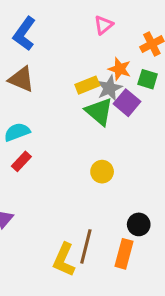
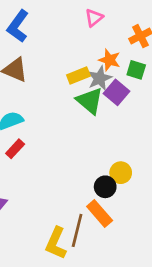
yellow circle: (102, 172) -> (121, 173), moved
black circle: (139, 224) -> (105, 187), moved
orange rectangle: (124, 254) -> (100, 214), moved, turned -56

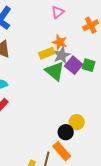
orange star: (109, 60) -> (60, 42), moved
green square: (136, 70) -> (89, 65), moved

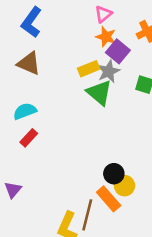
orange star: (60, 42) -> (106, 37), moved
purple square: (74, 65) -> (118, 51), moved
yellow circle: (77, 122) -> (125, 186), moved

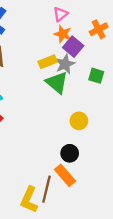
yellow circle: (125, 186) -> (79, 121), moved

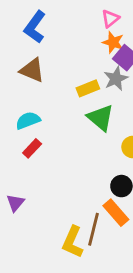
yellow rectangle: (48, 62) -> (88, 88), moved
green triangle: (57, 83) -> (101, 118), moved

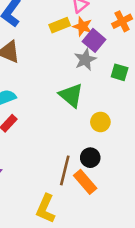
yellow rectangle: (88, 88) -> (60, 25), moved
brown line: (94, 229) -> (65, 170), moved

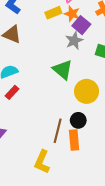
yellow circle: (100, 122) -> (87, 91), size x1.5
orange rectangle: (85, 182) -> (74, 140), turned 36

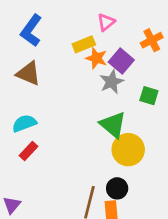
orange star: (72, 14) -> (96, 58), moved
green triangle: (63, 70) -> (113, 125), moved

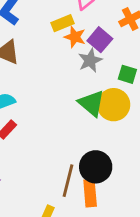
yellow circle: (128, 150) -> (114, 105), moved
black circle: (117, 188) -> (96, 167), size x1.5

